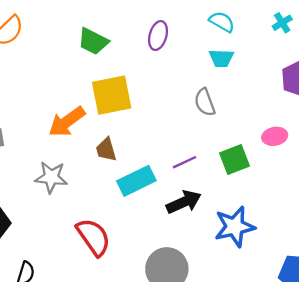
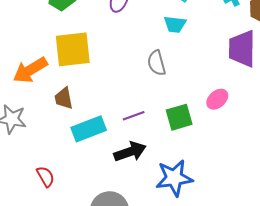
pink ellipse: (275, 136) -> (217, 99), turned -35
red semicircle: (93, 237) -> (45, 177), size x0.6

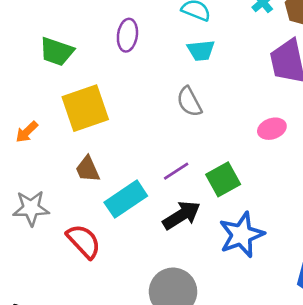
orange arrow: (30, 70) -> (27, 132), moved, size x0.6
pink ellipse: (217, 99) -> (272, 129), turned 35
green square: (179, 117) -> (223, 179), moved
red semicircle: (45, 177) -> (84, 241), moved, size x1.4

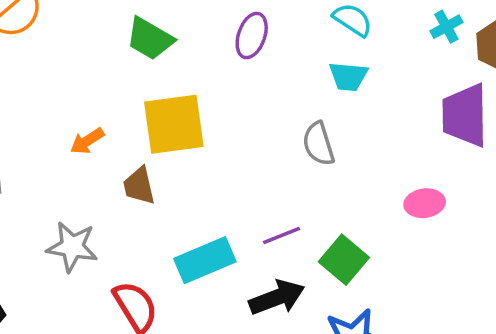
brown trapezoid: (88, 169) -> (139, 186), moved
green square: (223, 179) -> (344, 260), turned -32

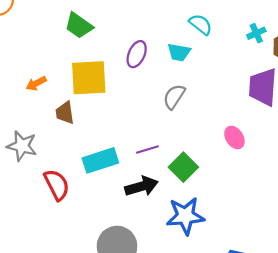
purple ellipse: (252, 36) -> (137, 54), moved
cyan trapezoid: (348, 76) -> (179, 52), moved
gray semicircle: (319, 144) -> (174, 97), turned 45
pink ellipse: (425, 203) -> (234, 137), turned 60

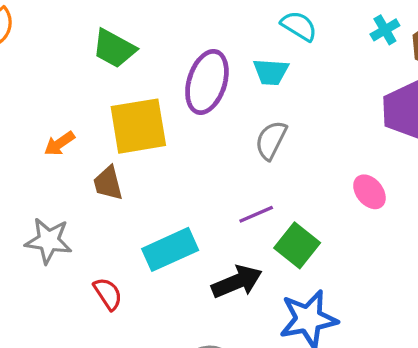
purple ellipse: (137, 54) -> (207, 82), size x1.5
purple line: (147, 150) -> (256, 214), moved
red semicircle: (57, 185) -> (108, 294), size x0.7

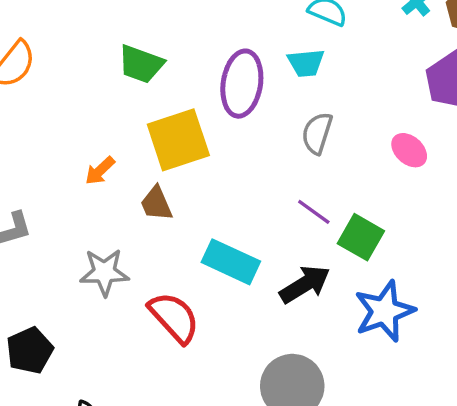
pink ellipse: (369, 192) -> (409, 150), moved
purple line: (256, 214) -> (314, 212), turned 68
cyan rectangle: (170, 249) -> (231, 262), turned 58
red semicircle: (108, 294) -> (174, 317), size x1.6

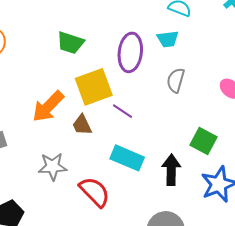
orange arrow: (100, 171) -> (48, 107), size x1.8
purple line: (314, 212) -> (122, 111), moved
black arrow: (305, 284) -> (171, 170), turned -56

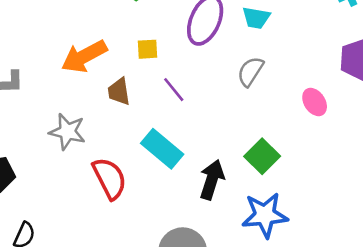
yellow square: (94, 87) -> (147, 49), size x0.5

